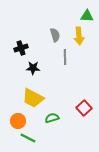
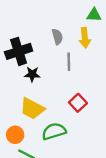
black cross: (21, 48) -> (19, 51), size x1.6
red square: (84, 108) -> (78, 103), moved
green semicircle: (52, 118) -> (54, 131), size x1.5

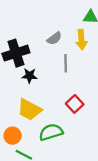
gray semicircle: (57, 37) -> (54, 38), turned 70

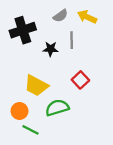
yellow arrow: (81, 40) -> (87, 17), turned 120
black star: (29, 76) -> (51, 49), moved

